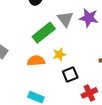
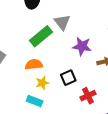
purple star: (89, 18) -> (82, 46), moved
yellow star: (59, 54) -> (42, 83), moved

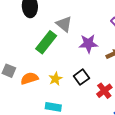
orange semicircle: (34, 64) -> (29, 78), moved
yellow star: (42, 83) -> (55, 79), moved

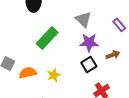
gray triangle: (64, 24) -> (83, 19), moved
black square: (81, 77) -> (89, 64), moved

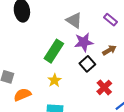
green rectangle: (47, 38) -> (54, 51), moved
orange semicircle: (28, 73) -> (22, 95), moved

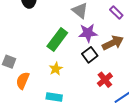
brown arrow: (109, 50) -> (113, 43), size x1.5
orange semicircle: (22, 95) -> (23, 81), turned -48

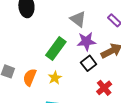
orange semicircle: (23, 81) -> (30, 77), moved

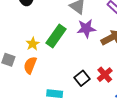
black square: (89, 63) -> (82, 78), moved
yellow star: (55, 78) -> (33, 44), moved

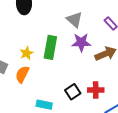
green rectangle: (56, 36) -> (50, 47), turned -30
red cross: (105, 75) -> (96, 90), turned 35

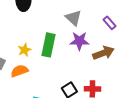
orange semicircle: (22, 74) -> (19, 71), turned 42

